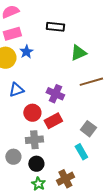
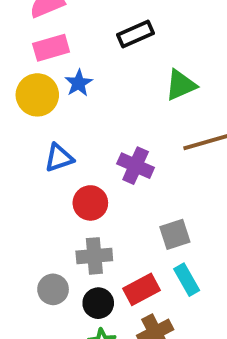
black rectangle: (55, 27) -> (136, 34), turned -30
red rectangle: (53, 121) -> (141, 289), moved
gray square: (88, 129) -> (175, 234), moved, turned 35

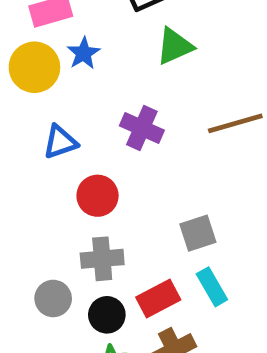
green triangle: (181, 85) -> (175, 46), moved
purple cross: (136, 166) -> (142, 128), moved

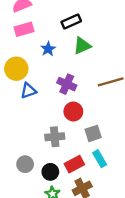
blue star: (83, 53) -> (48, 49), moved
yellow circle: (34, 67) -> (16, 69), moved
red circle: (98, 196) -> (73, 112), moved
gray cross: (102, 259) -> (55, 137), moved

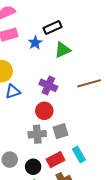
blue star: (48, 49) -> (35, 43), moved
red circle: (73, 112) -> (44, 111), moved
gray square: (93, 133) -> (61, 131), moved

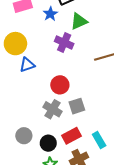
purple cross: (48, 85) -> (64, 43), moved
gray cross: (37, 134) -> (52, 109), turned 36
cyan rectangle: (79, 155) -> (99, 140), moved

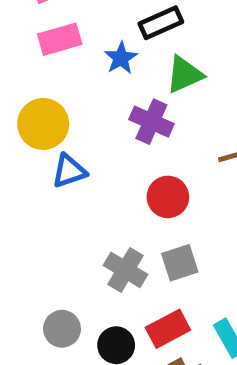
red circle: (60, 85) -> (168, 197), moved

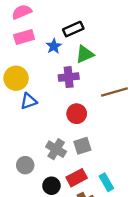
purple cross: (151, 122) -> (69, 77), turned -30
gray circle: (62, 329) -> (25, 165), moved

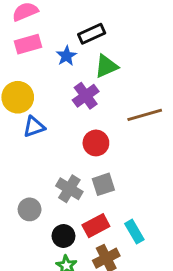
purple cross: (69, 77) -> (86, 96), turned -30

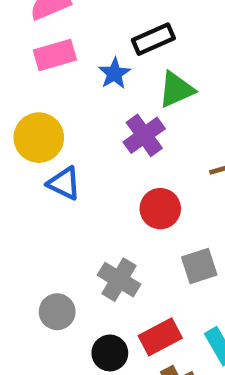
blue triangle: (34, 127) -> (64, 183), turned 45
gray square: (103, 184) -> (199, 266), moved

